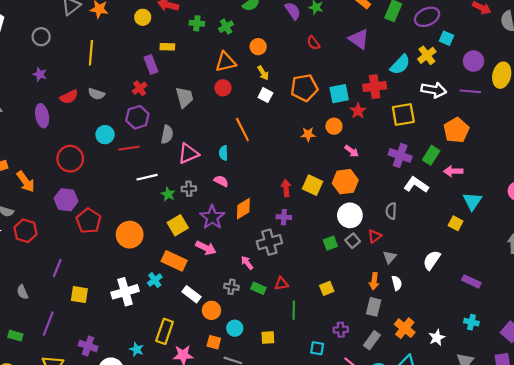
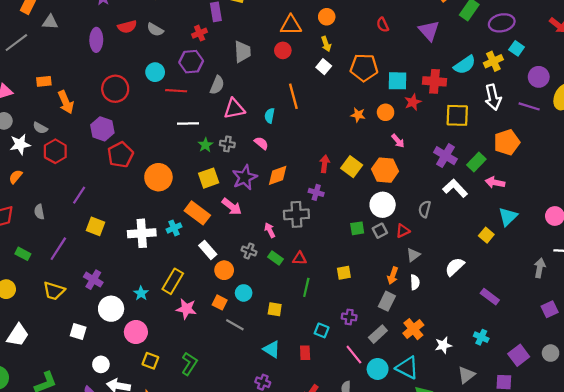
white arrow: (434, 90) -> (493, 97), turned 55

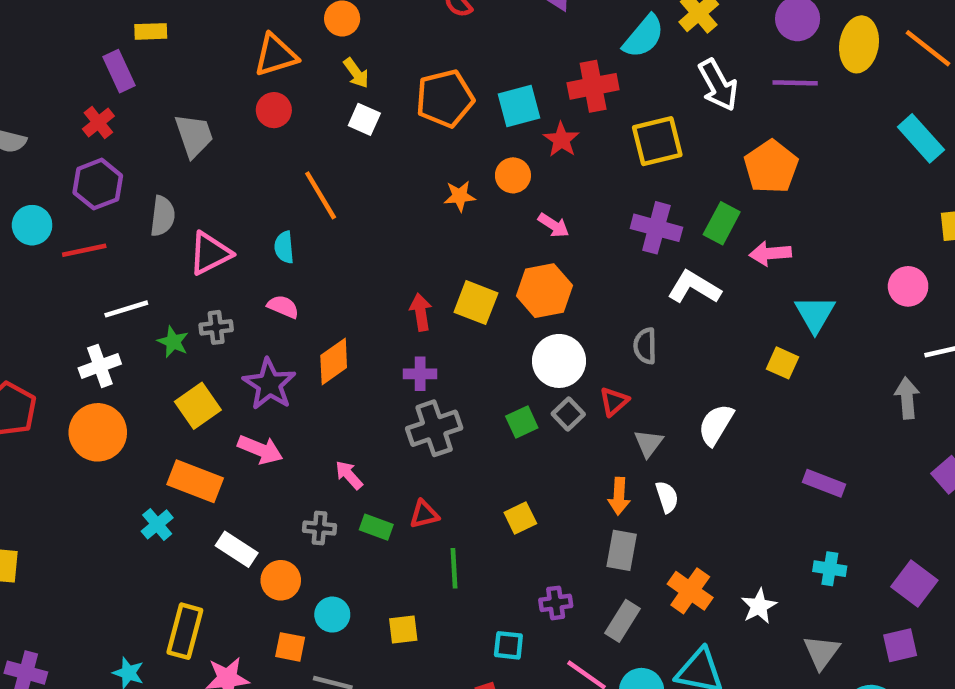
gray cross: (296, 214) -> (434, 428), moved
white cross: (142, 233) -> (100, 366), moved, size x0.7
white semicircle: (455, 267) -> (716, 425), moved

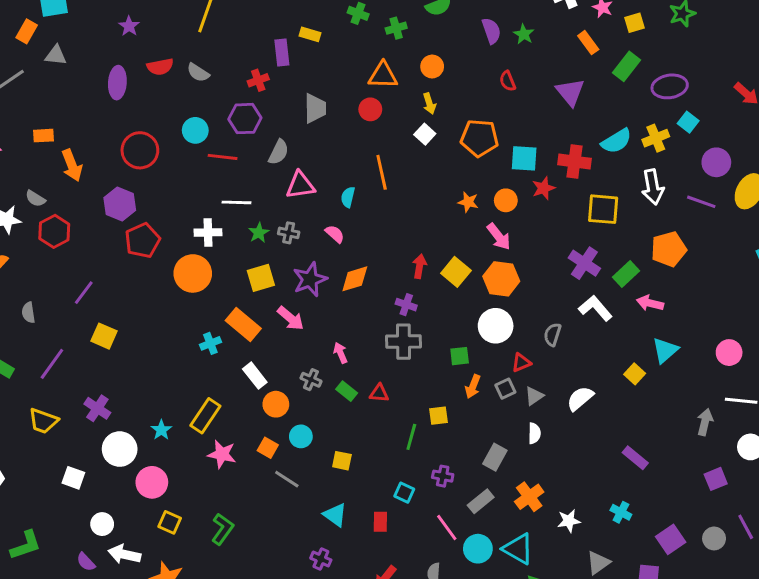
pink arrow: (554, 225) -> (499, 237), moved, size x1.4
gray square: (568, 414) -> (505, 389), moved
orange arrow: (619, 496) -> (473, 387), moved
green line: (454, 568) -> (411, 437), moved

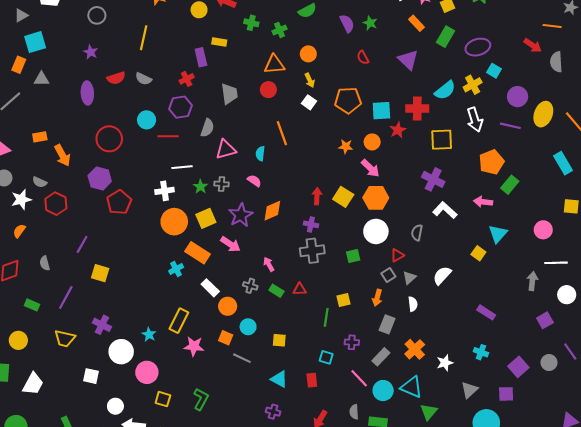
orange circle: (193, 273) -> (174, 222), moved
green rectangle: (626, 274) -> (510, 185), moved
orange arrow: (473, 387) -> (377, 298), moved

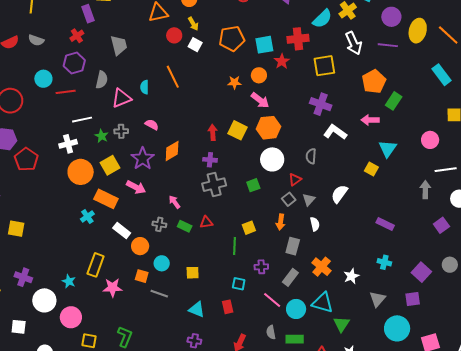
red circle: (268, 90) -> (174, 35), moved
cyan semicircle: (260, 154) -> (145, 87), moved

